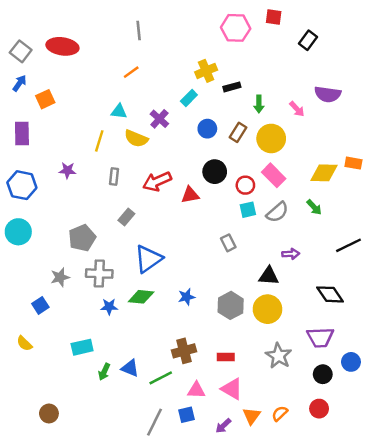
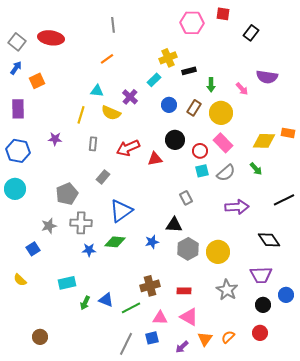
purple arrow: (291, 254) -> (237, 207), size x1.6
black triangle: (269, 276) -> (174, 225), moved

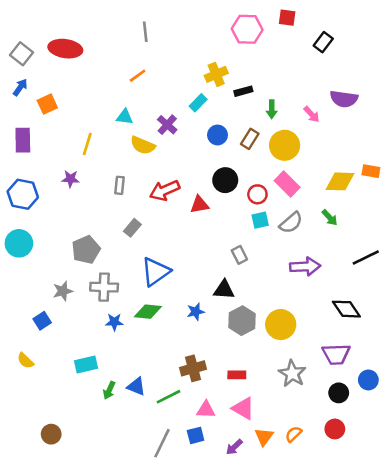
yellow line: (81, 115) -> (87, 144), moved

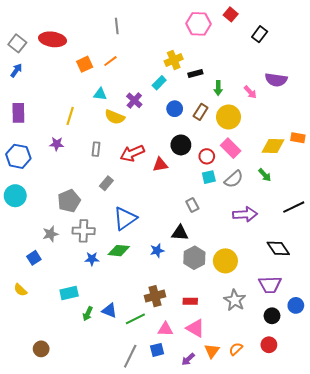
red square: (287, 18) -> (231, 14), turned 32
orange square: (47, 104) -> (85, 64), moved

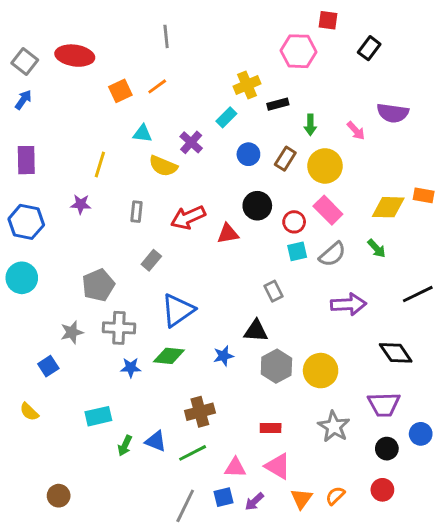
red square: (231, 14) -> (328, 20), turned -32
pink hexagon: (198, 24) -> (299, 51), moved
brown cross: (155, 296) -> (200, 412), moved
purple arrow: (188, 359) -> (254, 502), moved

